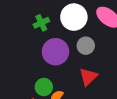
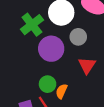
green cross: (41, 23) -> (32, 25), size x1.5

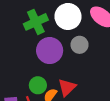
red triangle: (87, 65) -> (67, 87), moved

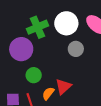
purple circle: (50, 51) -> (21, 49), moved
green circle: (38, 85) -> (34, 75), moved

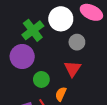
red triangle: (63, 87) -> (73, 69), moved

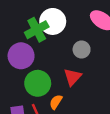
white circle: (61, 19) -> (53, 21), moved
green circle: (41, 79) -> (38, 83), size x1.5

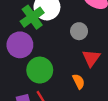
red triangle: (73, 77) -> (91, 58), moved
orange semicircle: (56, 102) -> (79, 81), moved, turned 128

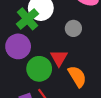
red triangle: (91, 58) -> (59, 58), moved
orange semicircle: (79, 81) -> (77, 76), size x1.5

